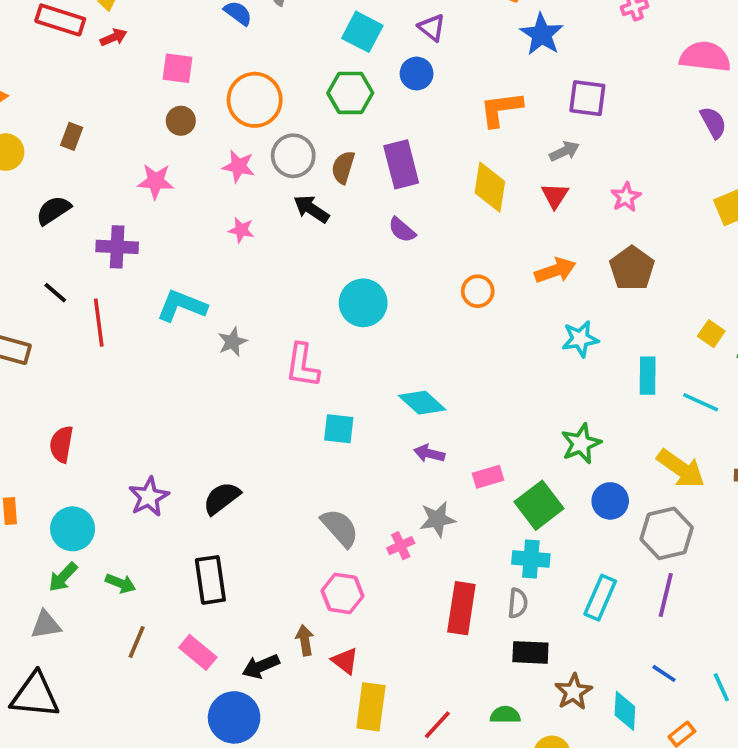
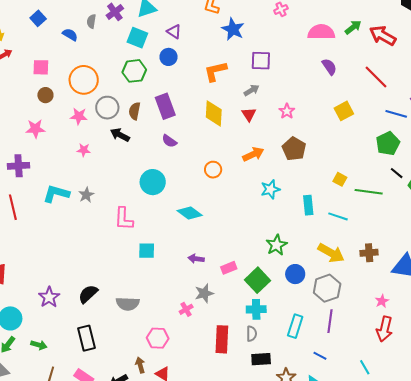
gray star: (232, 342) -> (86, 195), moved
cyan diamond: (422, 403) -> (190, 213), moved
gray semicircle: (340, 528) -> (128, 304), moved, turned 140
blue line: (664, 673) -> (320, 356), moved

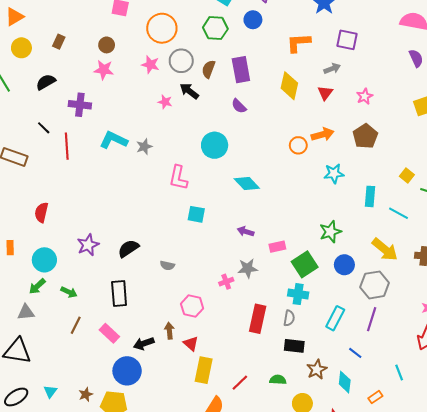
brown circle: (45, 95) -> (107, 45), moved
pink star: (84, 150) -> (165, 102), moved
orange circle: (213, 170) -> (298, 145), moved
gray semicircle: (128, 304) -> (167, 266), size x0.6

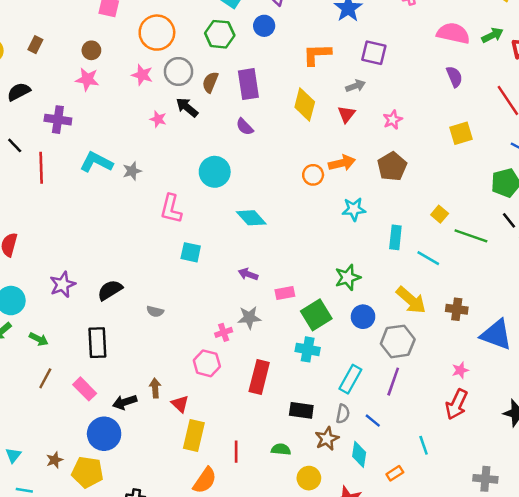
pink hexagon: (192, 306) -> (207, 363), moved
gray semicircle: (289, 318) -> (343, 414), moved
red line: (240, 383) -> (236, 452), turned -48

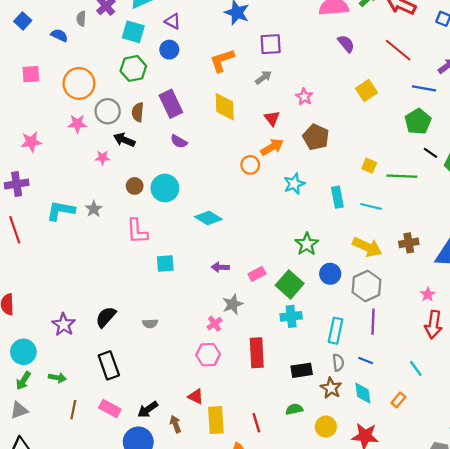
brown circle: (91, 50) -> (135, 186), moved
red triangle: (346, 114) -> (272, 118), moved
brown arrow: (155, 388) -> (175, 424), moved

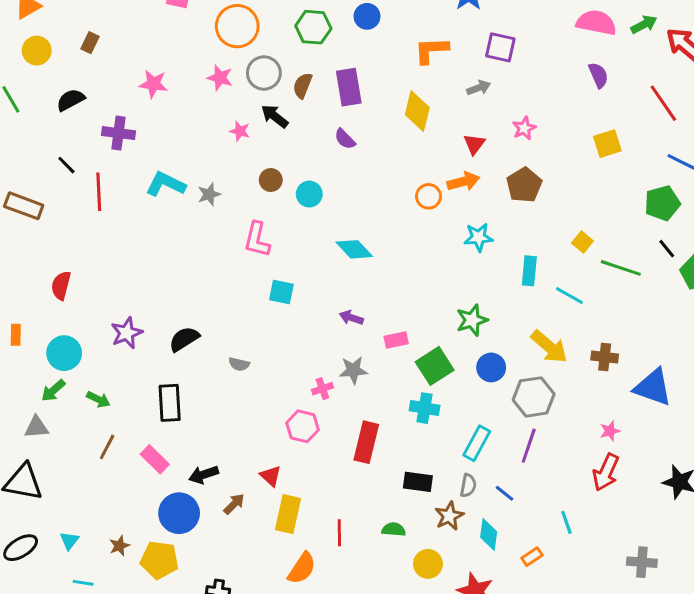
cyan circle: (165, 188) -> (309, 194), size x0.7
brown arrow: (175, 424) -> (234, 504), turned 49

